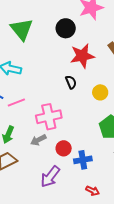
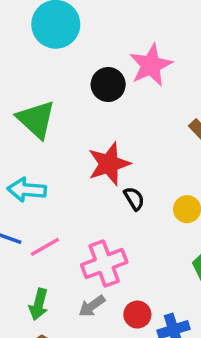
black circle: (66, 28) -> (108, 85), moved
red star: (82, 56) -> (109, 164), moved

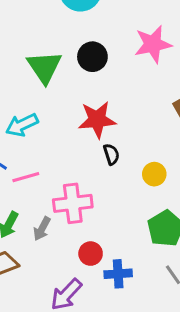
black circle: (108, 85) -> (92, 57), moved
cyan arrow: (27, 190) -> (22, 125), turned -44
gray arrow: (92, 306) -> (42, 229), moved, turned -40

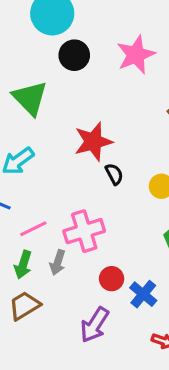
black circle: (92, 57) -> (74, 55), moved
pink line: (26, 177) -> (33, 229), moved
blue cross: (118, 274) -> (143, 294), turned -36

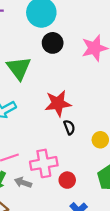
gray arrow: (58, 262) -> (23, 182), turned 84
red circle: (112, 279) -> (67, 180), moved

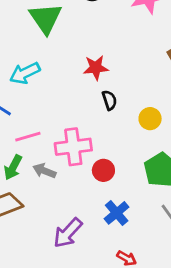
red star: (58, 103) -> (96, 68), size x0.7

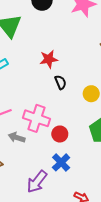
pink cross: (73, 147) -> (36, 118), turned 30
blue cross: (117, 213) -> (61, 162), moved

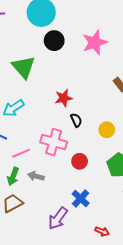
pink cross: (36, 118) -> (54, 142), moved
red circle: (60, 134) -> (80, 161), moved

